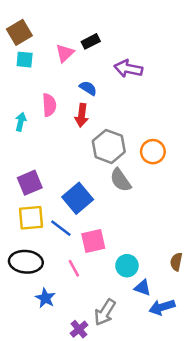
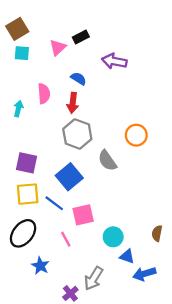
gray hexagon: (109, 146) -> (77, 134), moved
purple square: (30, 183) -> (27, 163), turned 35
black ellipse: (26, 262) -> (23, 233), turned -56

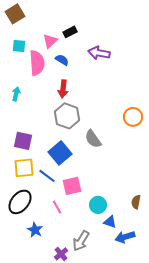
brown square: (17, 29) -> (15, 14), moved
blue semicircle: (78, 79) -> (62, 60), moved
pink semicircle: (44, 94) -> (37, 63), moved, size x1.4
orange circle: (136, 135) -> (133, 117), moved

